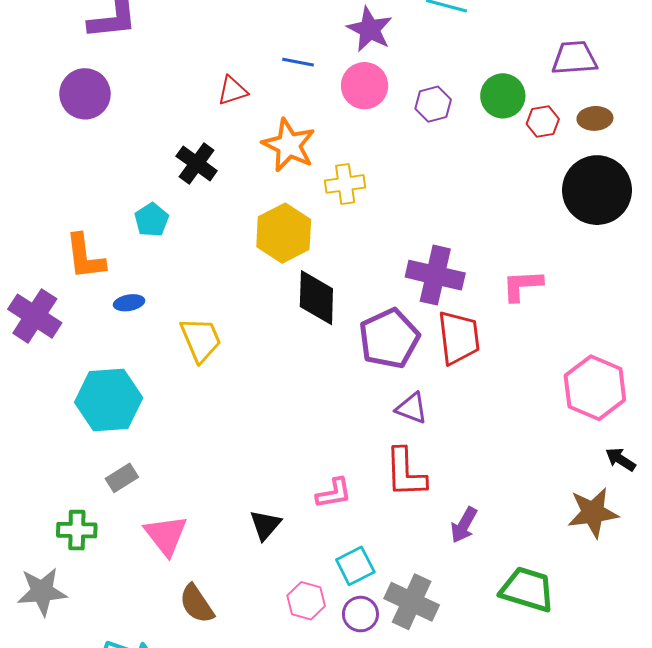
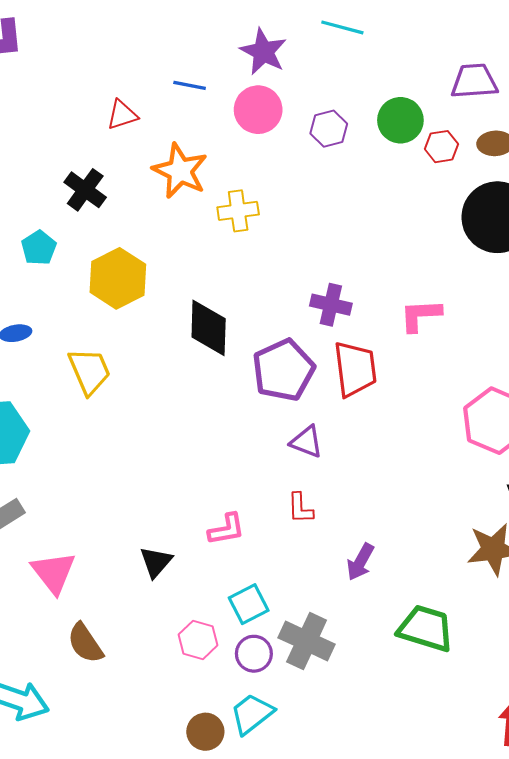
yellow hexagon: (284, 233) -> (118, 278), moved
purple cross: (435, 275) -> (331, 305), size x0.7
red L-shape: (406, 473) -> (300, 508), size x0.6

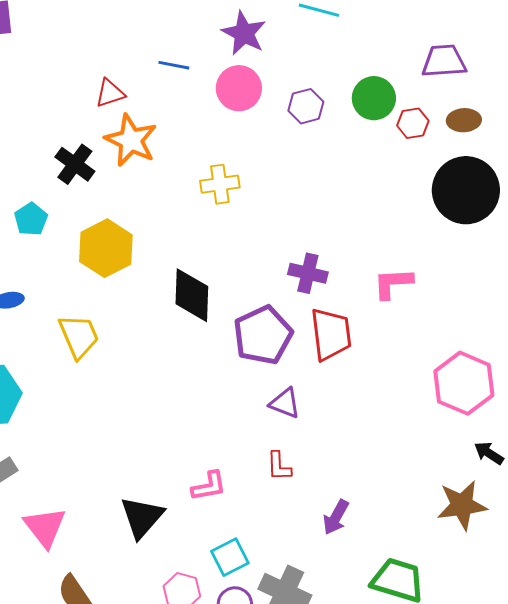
orange star: (180, 171) -> (131, 140), moved
black triangle: (156, 562) -> (142, 517), size x1.4

